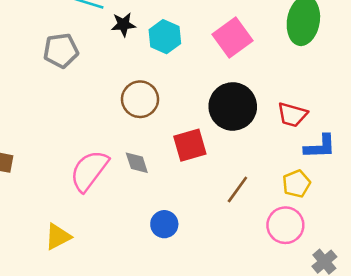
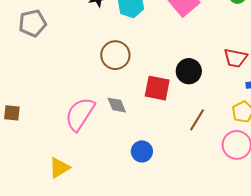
gray pentagon: (61, 51) -> (32, 23), moved
black circle: (233, 106) -> (189, 71), moved, size x0.7
red square: (190, 145) -> (157, 88), turned 32

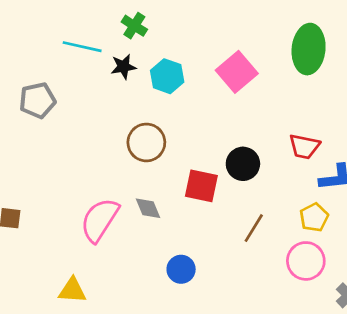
yellow triangle: (59, 168) -> (72, 290), turned 35

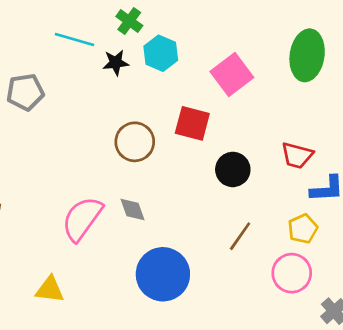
cyan hexagon: (167, 76) -> (161, 53), moved
red square: (201, 186) -> (192, 123), moved
blue circle: (181, 269) -> (163, 274), size x1.8

